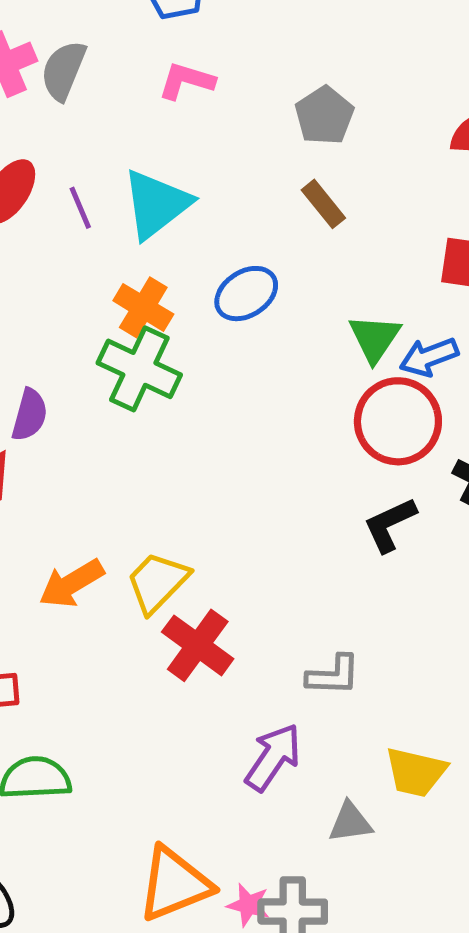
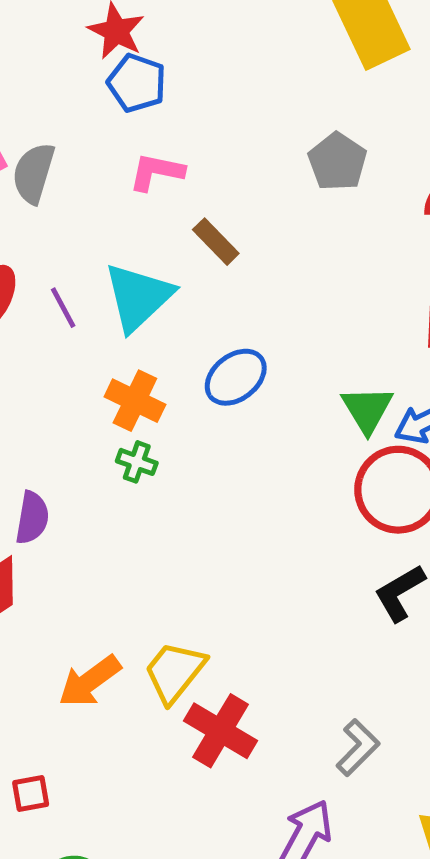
gray pentagon: (324, 116) -> (337, 162), moved
brown rectangle: (323, 204) -> (216, 242), moved
green cross: (139, 369) -> (137, 462), size x0.5
gray L-shape: (333, 675) -> (358, 748), turned -42

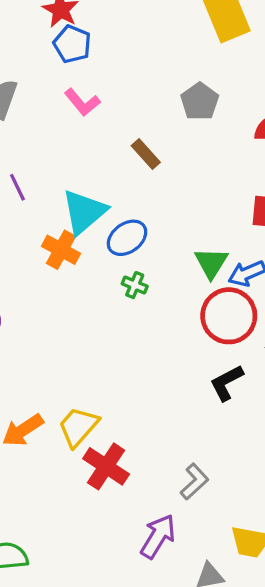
pink L-shape: (156, 172) -> (82, 102), turned -144
brown rectangle: (216, 242) -> (146, 154), moved
cyan triangle: (138, 297) -> (84, 212), moved
green cross: (137, 462) -> (135, 285), moved

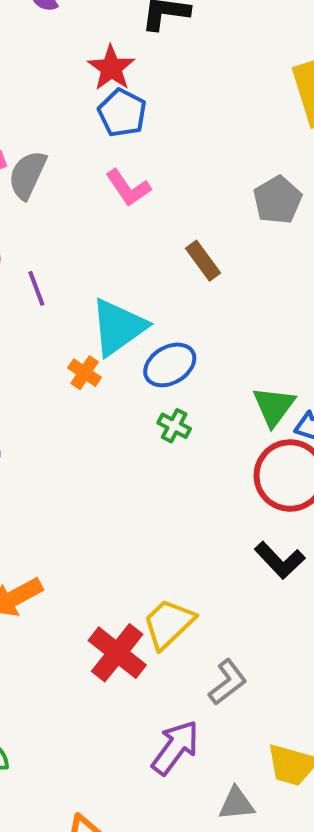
orange cross: (61, 250) -> (85, 373), size x0.7
black L-shape: (226, 383) -> (280, 560), turned -111
yellow trapezoid: (78, 427) -> (169, 624), moved

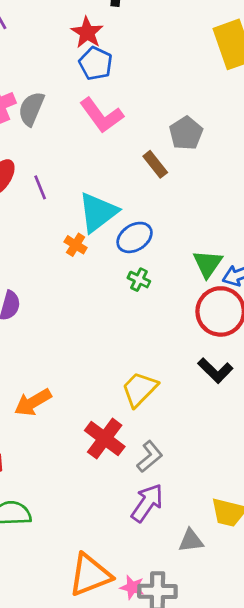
pink L-shape: (128, 188) -> (102, 115), size x1.4
gray pentagon: (278, 200) -> (186, 133), moved
yellow trapezoid: (169, 624) -> (140, 389), moved
gray L-shape: (228, 682) -> (150, 457), moved

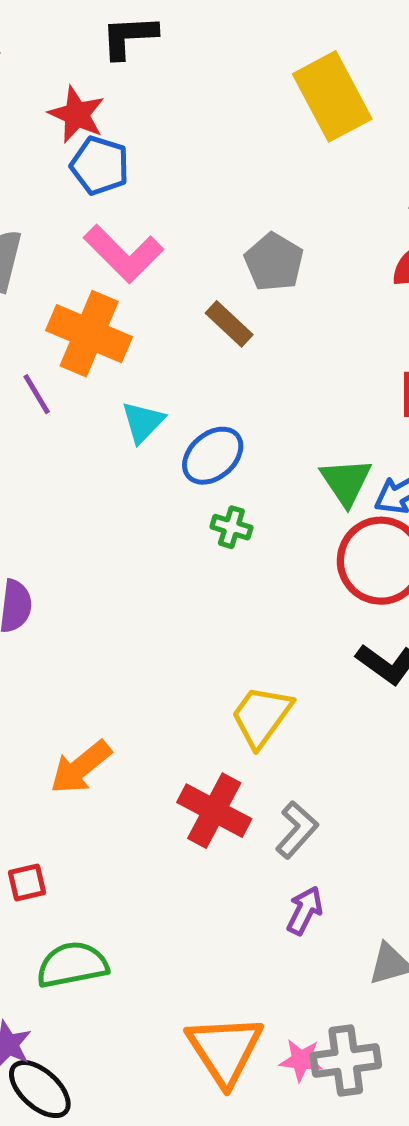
cyan triangle: (98, 212) -> (143, 422), size x0.6
orange cross: (76, 245) -> (89, 334), moved, size x2.0
purple arrow: (147, 503) -> (305, 911), size x0.7
orange triangle: (90, 575) -> (225, 1050), turned -33

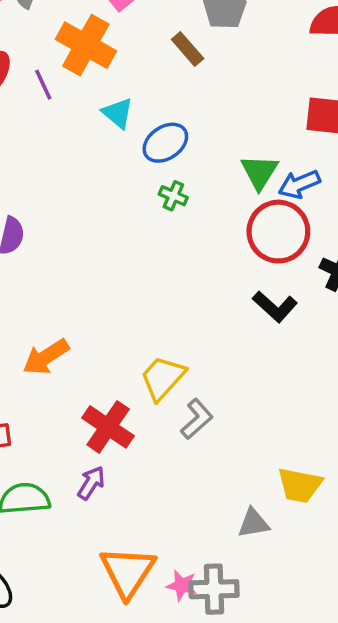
cyan triangle: (143, 422) -> (118, 113), turned -40
yellow trapezoid: (261, 716) -> (163, 378), moved
red cross: (214, 811) -> (108, 427), moved
purple arrow: (305, 911) -> (91, 483), moved

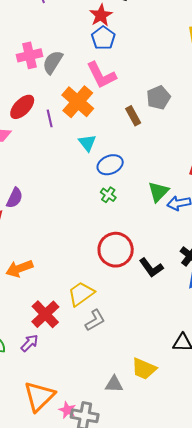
red circle: (278, 232) -> (116, 250), moved

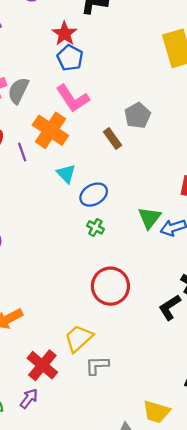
black L-shape: (151, 268) -> (170, 307), moved, turned 100
gray L-shape: (95, 320) -> (97, 365), turned -145

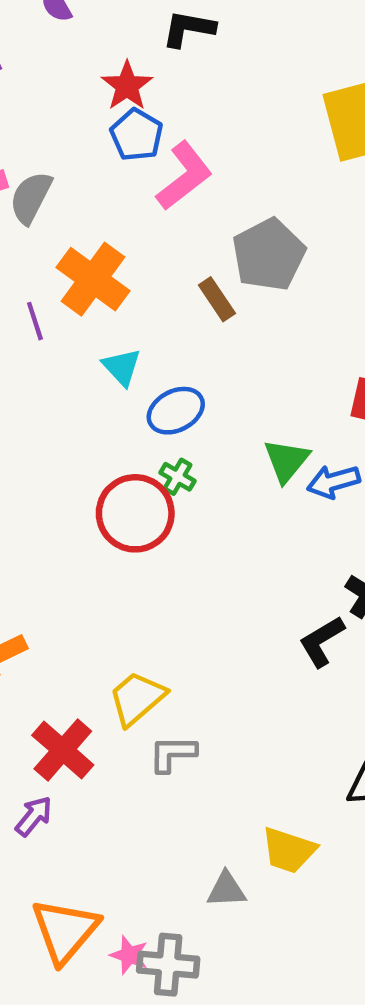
pink L-shape: (73, 98) -> (184, 176), moved, turned -96
gray pentagon: (138, 116) -> (269, 255), size x1.4
red circle: (110, 286) -> (135, 513), moved

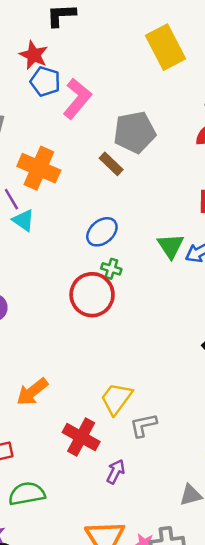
gray pentagon: (269, 255) -> (135, 132), turned 30
cyan triangle: (122, 367) -> (24, 220), moved
purple arrow: (34, 816) -> (116, 472), moved

